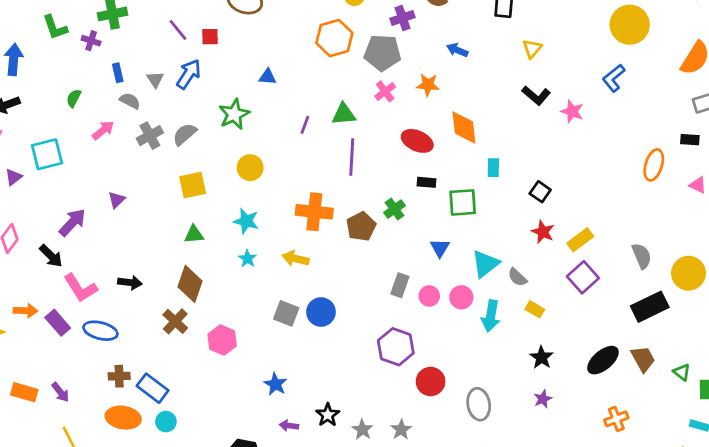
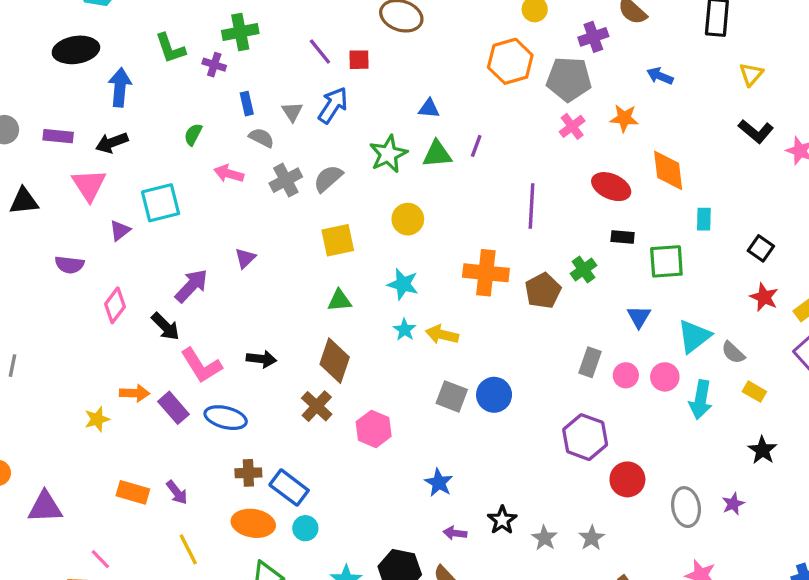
green triangle: (344, 114) -> (437, 154), moved
purple line: (305, 125) -> (476, 146), moved
pink arrow: (103, 130) -> (229, 174), turned -125
yellow arrow: (296, 259) -> (442, 335), moved
purple star: (543, 399) -> (733, 504), moved

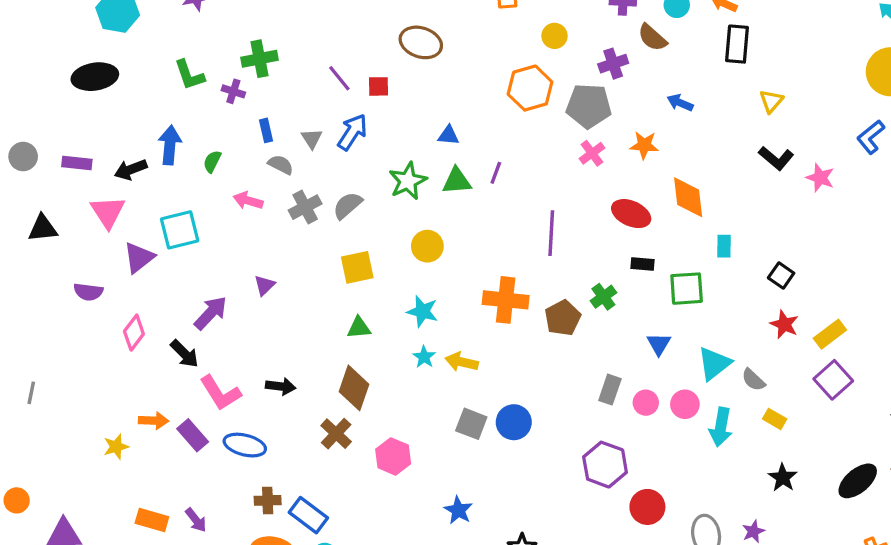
blue arrow: (120, 87) -> (170, 145), moved
purple triangle: (120, 230) -> (139, 258), size x1.5

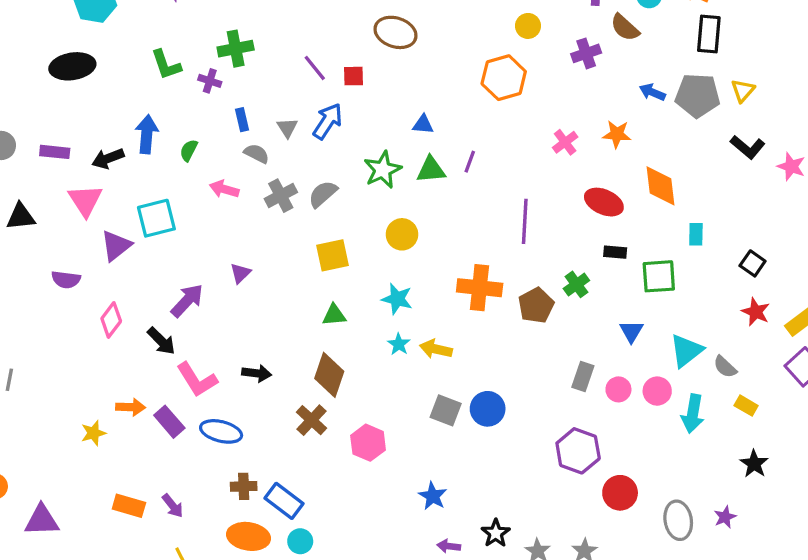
gray pentagon: (589, 106) -> (698, 95), moved

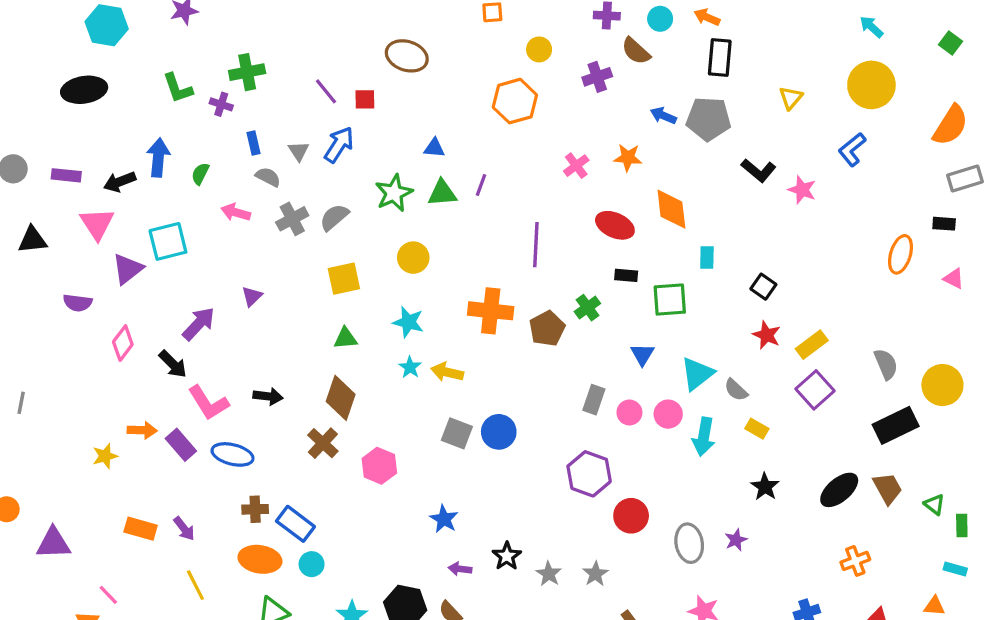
yellow triangle: (743, 91) -> (791, 98), moved

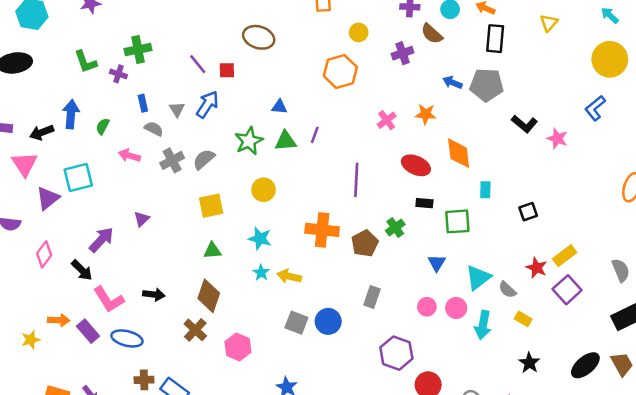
yellow triangle: (791, 98) -> (549, 23), moved
black square: (763, 287) -> (528, 212), turned 36
red star: (767, 335) -> (537, 268), moved
gray rectangle: (594, 400) -> (372, 297), moved

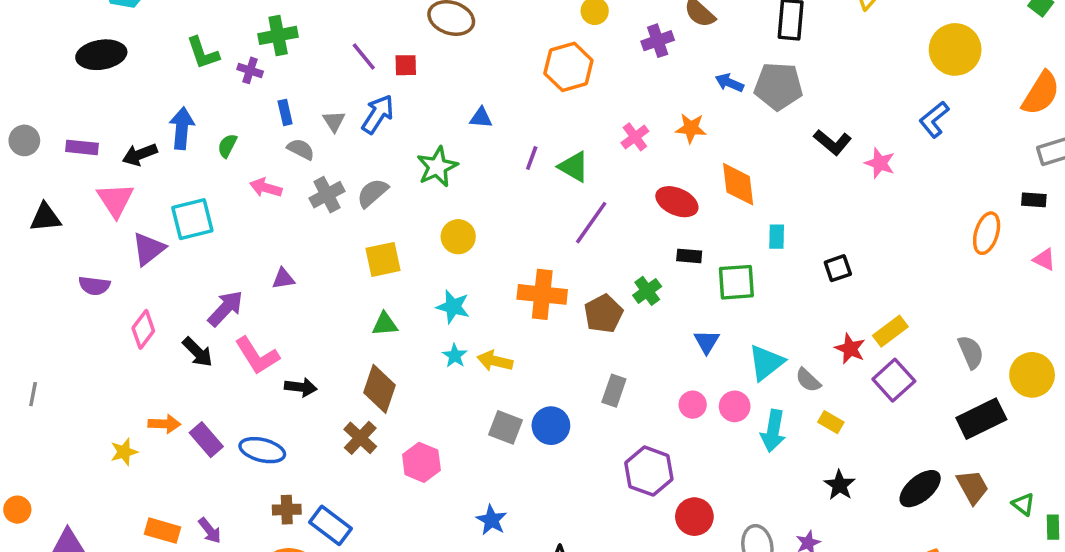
green triangle: (285, 141) -> (574, 167), moved, turned 35
purple line: (356, 180) -> (591, 223), turned 32
purple triangle: (142, 219) -> (283, 279), turned 35
pink L-shape: (109, 299) -> (257, 356), moved

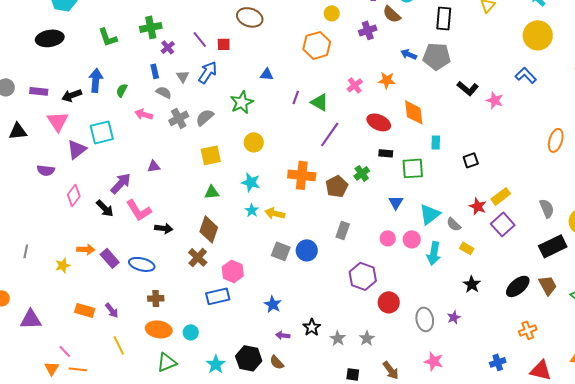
purple cross: (250, 70) -> (168, 47), moved, turned 32
blue L-shape: (934, 119) -> (526, 75), turned 85
gray line: (33, 394) -> (26, 251), moved
blue rectangle: (331, 525) -> (218, 296), moved, turned -50

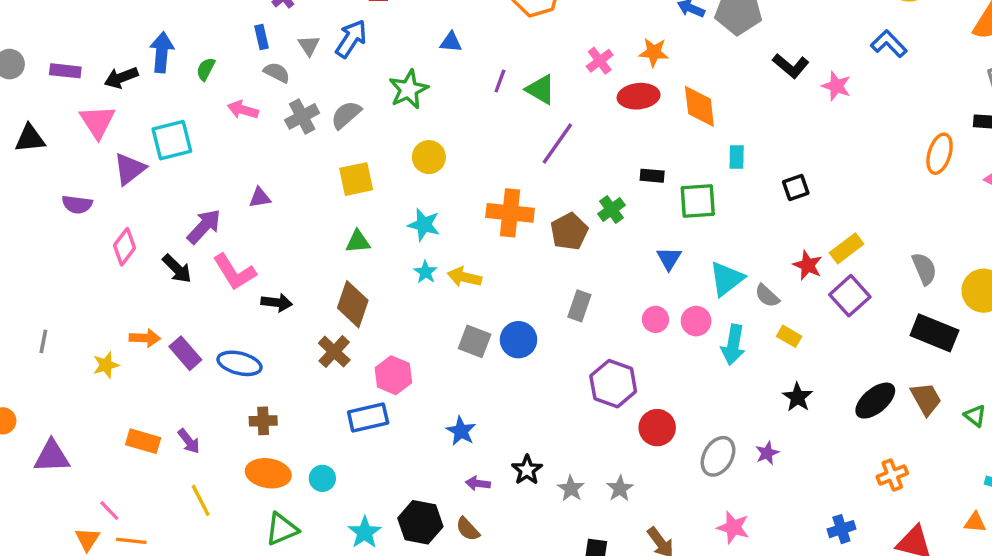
red ellipse: (379, 122) -> (639, 96), moved, turned -30
black rectangle: (553, 246) -> (934, 333), turned 48
gray ellipse: (425, 319) -> (718, 456), turned 40

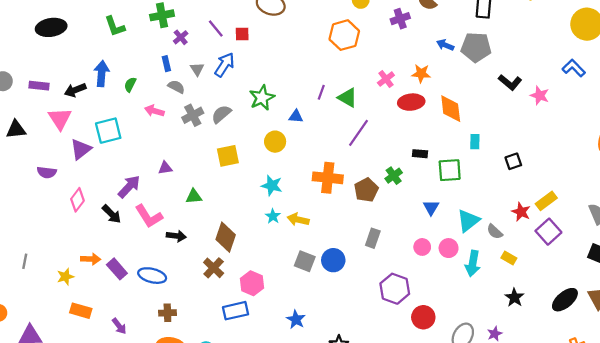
blue triangle: (451, 42) -> (296, 116), moved
green triangle: (358, 242) -> (194, 196), moved
orange rectangle: (143, 441) -> (81, 311), moved

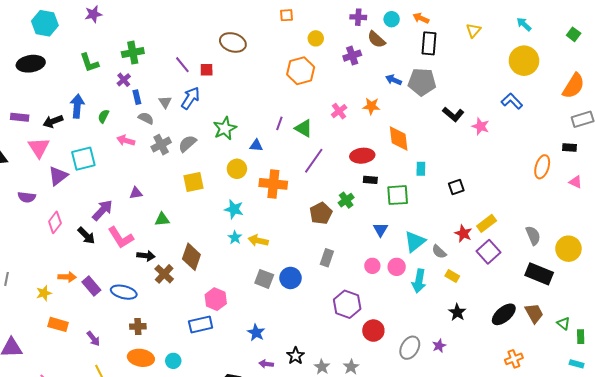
purple cross: (181, 37) -> (124, 80), moved
red ellipse: (411, 102) -> (362, 156), moved
orange cross: (328, 178) -> (273, 184), moved
brown cross: (214, 268) -> (164, 274), moved

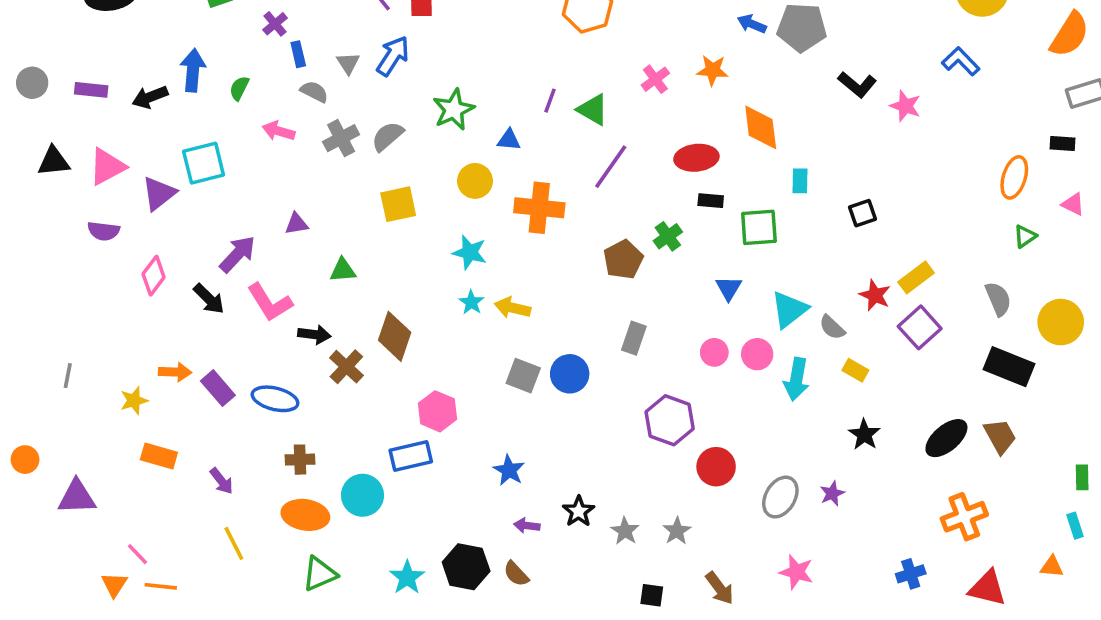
pink triangle: (39, 148) -> (107, 167), moved, turned 35
green triangle: (563, 323) -> (1025, 236), moved, turned 48
orange cross: (514, 359) -> (964, 517), size x1.4
cyan circle: (173, 361) -> (363, 495), moved, size x1.5
cyan rectangle: (577, 364) -> (1075, 526), turned 56

